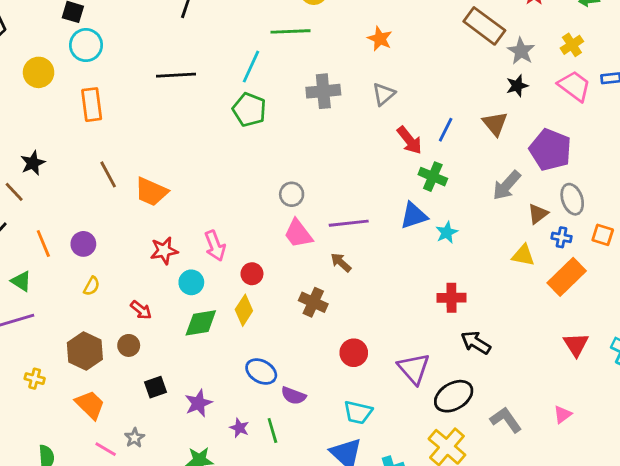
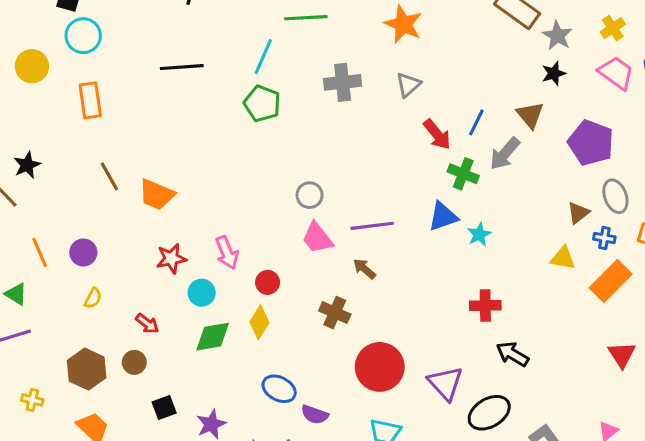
orange star: (380, 39) -> (403, 24), size x1.4
gray arrow: (507, 185) -> (505, 154), moved
red circle: (354, 353) -> (380, 367), size x1.6

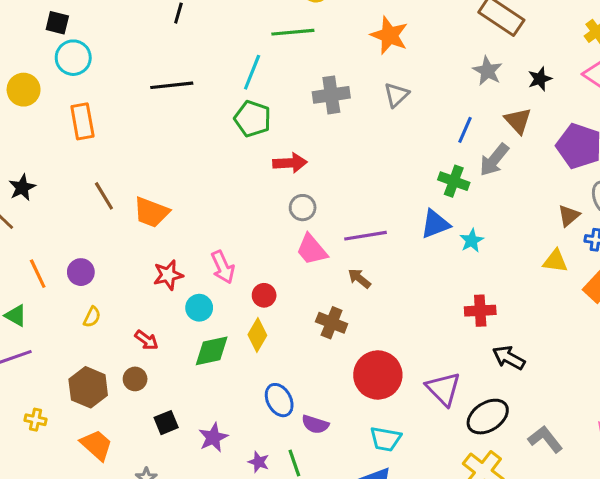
gray star: (557, 36) -> (488, 71), moved
red arrow: (437, 134) -> (290, 163), moved, turned -52
blue ellipse: (279, 389) -> (279, 400), turned 36

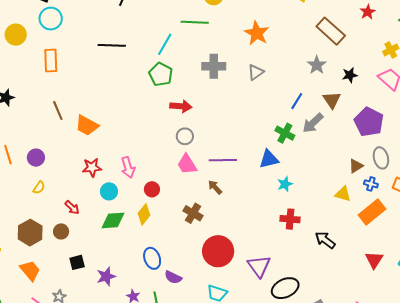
cyan star: (472, 241) -> (285, 184), moved
black arrow: (509, 358) -> (325, 240), moved

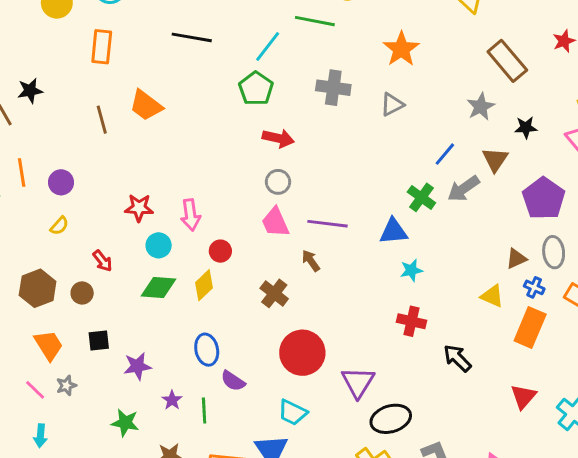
orange trapezoid: (87, 125) -> (146, 105), moved
orange rectangle: (372, 212) -> (530, 328), turned -36
orange trapezoid: (30, 271) -> (49, 345), moved

